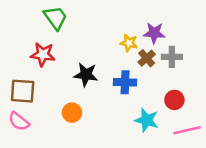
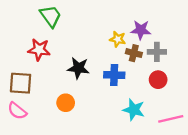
brown cross: (147, 58) -> (134, 53), turned -35
red circle: (174, 100) -> (158, 80), moved

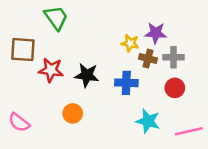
red star: (39, 50) -> (51, 70), moved
brown square: (21, 83) -> (23, 50), moved

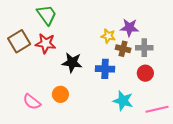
brown square: (23, 50) -> (19, 41), turned -35
red star: (51, 70) -> (46, 43), moved
pink semicircle: (19, 122) -> (32, 102), moved

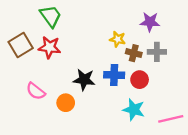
purple star: (129, 28) -> (150, 22), moved
black star: (72, 63) -> (84, 80), moved
red circle: (145, 73) -> (140, 80), moved
pink semicircle: (32, 102) -> (36, 91), moved

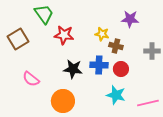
red star: (50, 47) -> (64, 35), moved
gray cross: (157, 52) -> (152, 51), moved
orange circle: (66, 103) -> (63, 101), moved, size x1.5

